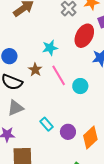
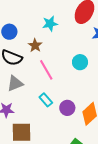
pink line: (59, 75) -> (46, 70), moved

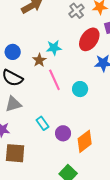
brown star: (35, 45) -> (39, 60), moved
pink line: (46, 70) -> (54, 80), moved

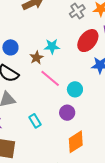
pink line: (54, 80) -> (50, 78), turned -30
purple circle: (63, 133) -> (67, 113), moved

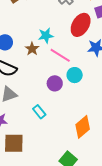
pink line: (50, 78) -> (60, 55), moved
purple circle: (67, 113) -> (55, 83), moved

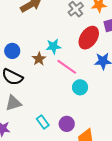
purple circle: (55, 83) -> (67, 124), moved

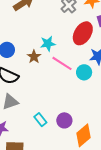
cyan circle: (80, 87) -> (84, 72), moved

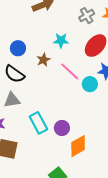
cyan star: (48, 44) -> (61, 41), moved
cyan rectangle: (40, 120) -> (38, 123), size x1.5

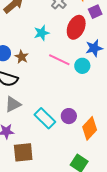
brown star: (43, 60) -> (22, 57), moved

